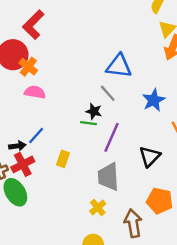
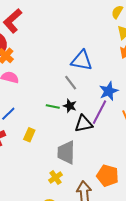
black star: (94, 111) -> (70, 106), moved
purple line: (111, 137) -> (100, 112), moved
black triangle: (150, 156) -> (84, 124), moved, turned 30

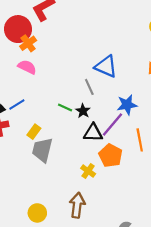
gray trapezoid: (66, 152) -> (42, 150), moved
orange pentagon: (108, 176) -> (111, 156), moved
yellow cross: (55, 178) -> (88, 171), moved, turned -32

